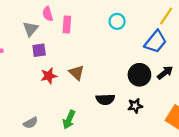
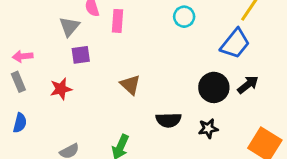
red star: (49, 76) -> (61, 89), moved

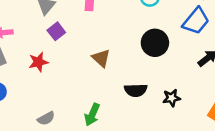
purple square: (81, 55) -> (56, 31), turned -30
black circle: (214, 87) -> (155, 43), moved

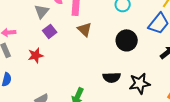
brown triangle: (101, 58) -> (85, 29), moved
black star: (172, 98) -> (140, 83), size x1.5

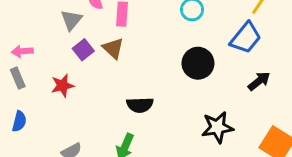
brown triangle: (85, 29) -> (113, 48), moved
black semicircle: (112, 77) -> (140, 105), moved

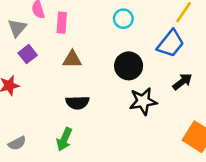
brown triangle: (113, 48) -> (72, 59), moved, turned -42
black star: (217, 127) -> (143, 101), moved

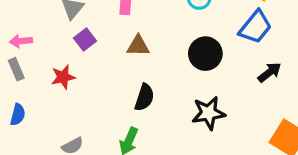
black star: (143, 101) -> (209, 113), moved
black semicircle: (77, 103) -> (144, 97), turned -70

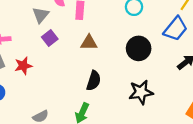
red star: (63, 77) -> (23, 66), moved

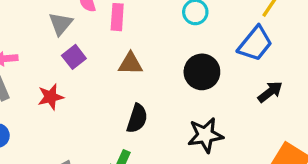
red star: (23, 66) -> (51, 97), moved

